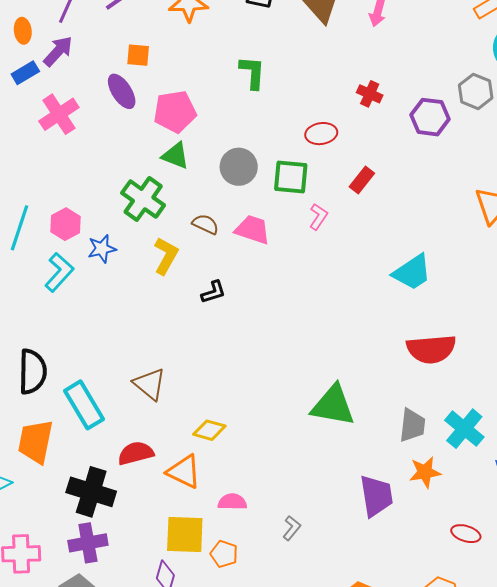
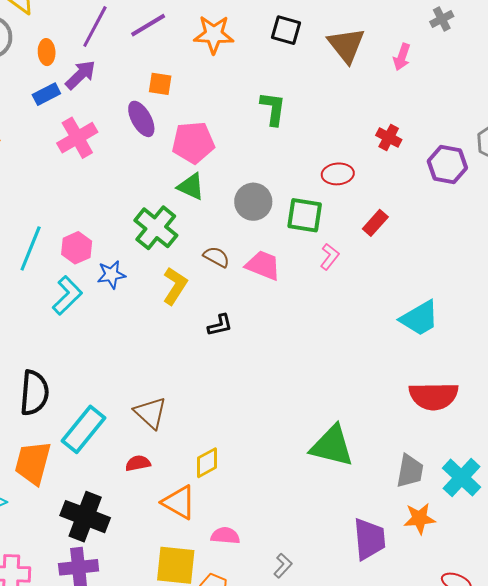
cyan rectangle: (84, 405) -> (84, 429), turned 66
yellow diamond: (209, 430) -> (207, 463), turned -48
red semicircle: (136, 453) -> (138, 463), moved, size x0.7

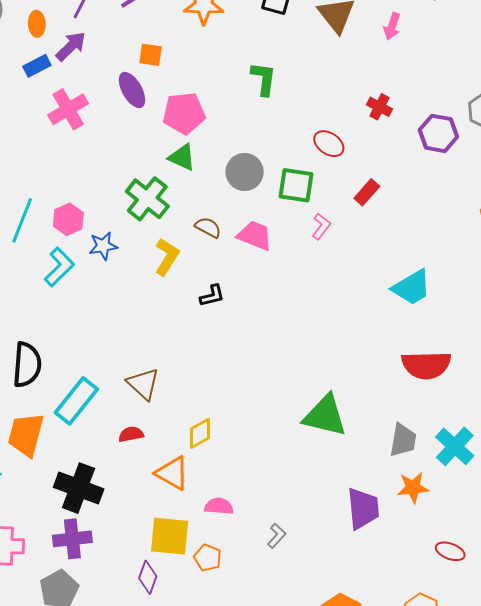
red ellipse: (338, 174) -> (329, 144), turned 40

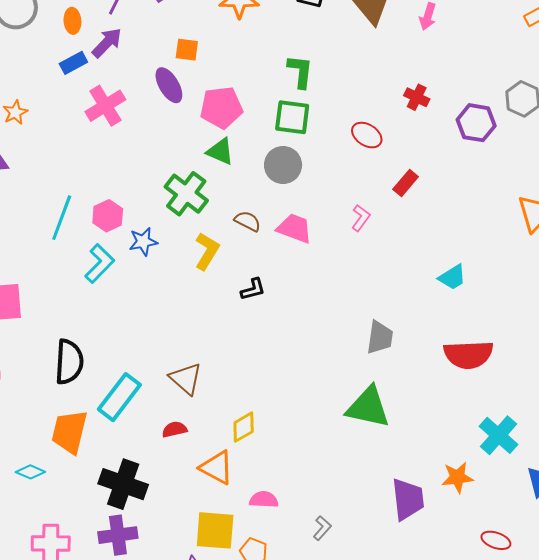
green square: (296, 185) -> (292, 117), moved
cyan trapezoid: (412, 287) -> (452, 277), size x0.7
gray trapezoid: (403, 440) -> (380, 337), moved

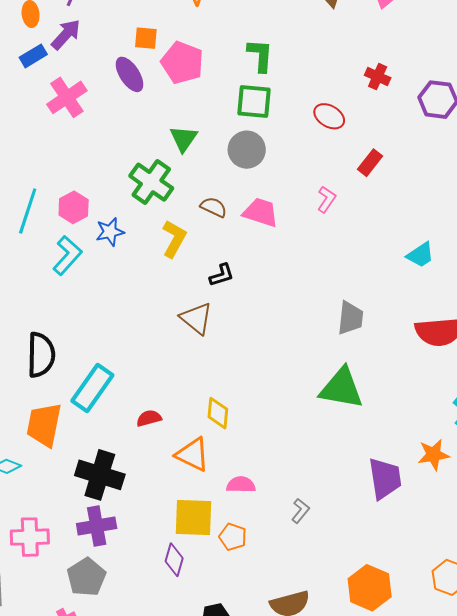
pink pentagon: (221, 107) -> (182, 63), moved, turned 30
green triangle: (220, 151) -> (184, 139), turned 44
brown triangle: (186, 379) -> (196, 318), moved
yellow diamond: (244, 427) -> (218, 413), turned -52

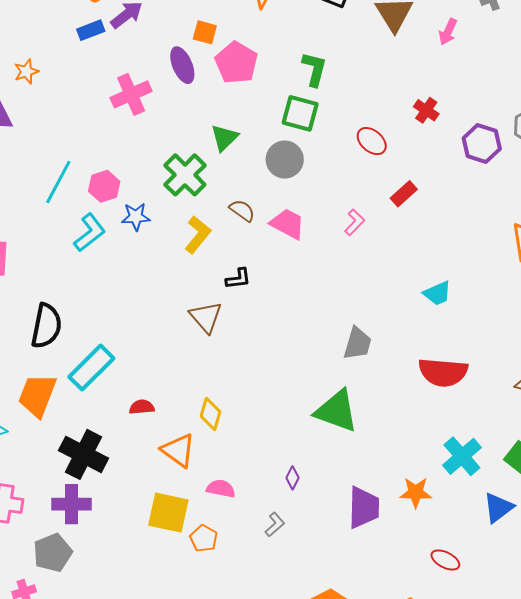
pink cross: (67, 97) -> (131, 94), moved
purple diamond: (174, 560) -> (292, 478), moved, size x0.7

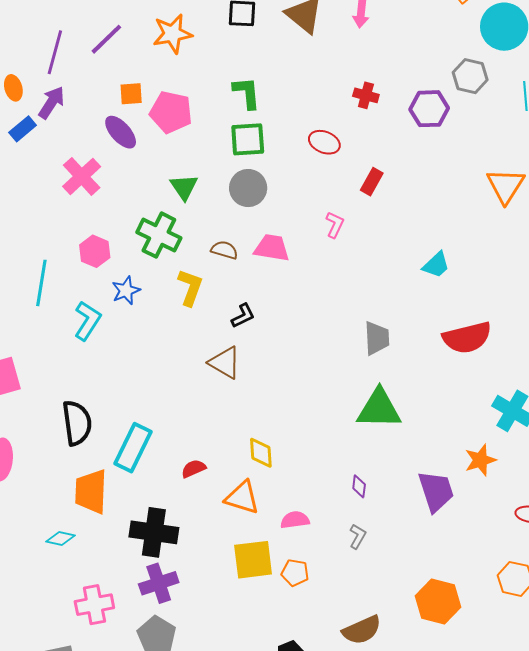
pink hexagon: (104, 186) -> (95, 251), moved

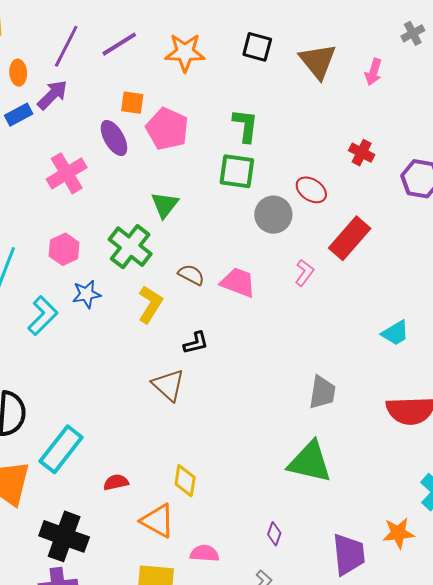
red rectangle: (372, 182) -> (350, 238), size x1.6
gray circle: (248, 188) -> (273, 215), moved

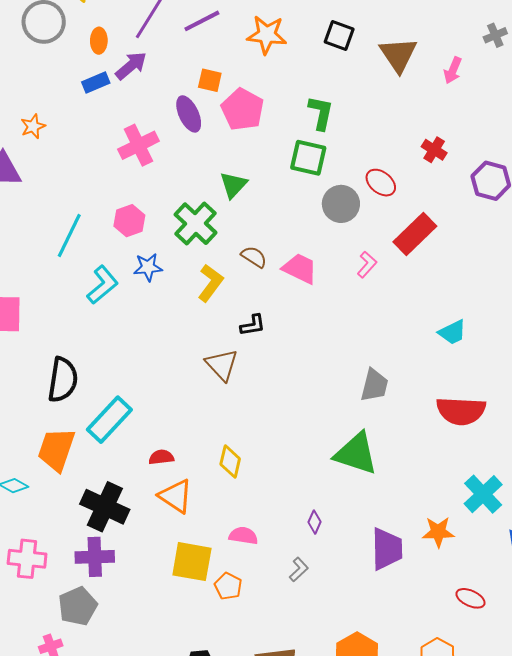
orange triangle: (158, 521) -> (176, 496), moved

